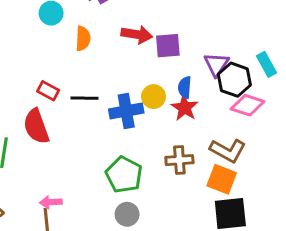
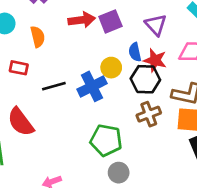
black hexagon: (234, 80) -> (145, 79), moved
red rectangle: (48, 91) -> (19, 68), moved
red star: (185, 108) -> (155, 60), moved

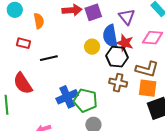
blue semicircle: (135, 52) -> (110, 36), size x1.6
blue cross: (92, 86) -> (67, 97), moved
brown cross: (149, 114) -> (118, 83), turned 30

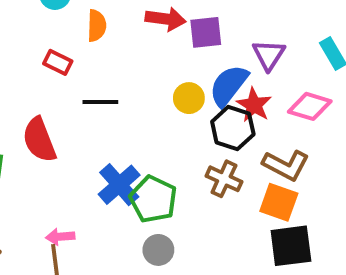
blue semicircle: (110, 36) -> (229, 85), turned 35
blue cross: (67, 97) -> (119, 185), turned -30

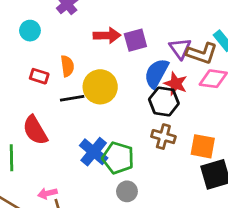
orange semicircle: (97, 26) -> (67, 66), moved
yellow circle: (189, 98) -> (100, 87), moved, size x1.6
brown L-shape: (286, 165) -> (202, 53), moved
pink arrow: (60, 237) -> (47, 193), moved

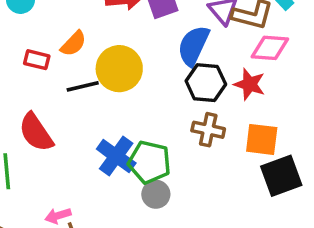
orange semicircle: (67, 66) -> (73, 44), turned 55
red star: (176, 84) -> (250, 84), moved
gray circle: (127, 191) -> (156, 194), moved

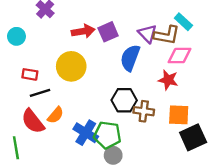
orange semicircle: (73, 44) -> (56, 115), moved
yellow circle: (119, 69) -> (71, 66), moved
black hexagon: (206, 83) -> (124, 100), moved
black line: (83, 86) -> (40, 93), moved

